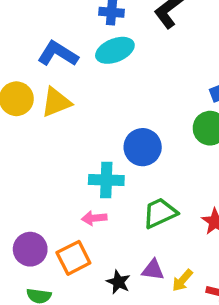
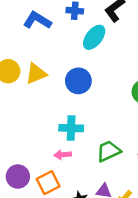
cyan ellipse: (115, 50) -> (94, 37), moved, turned -30
blue L-shape: (58, 54) -> (37, 20), moved
blue circle: (143, 147) -> (78, 81), moved

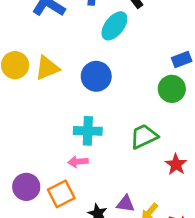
green trapezoid: (109, 151) -> (144, 136), moved

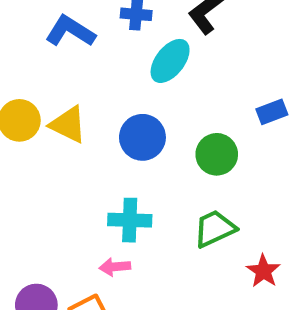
yellow triangle: (47, 68) -> (68, 125), turned 48
green circle: (172, 89) -> (217, 154), moved

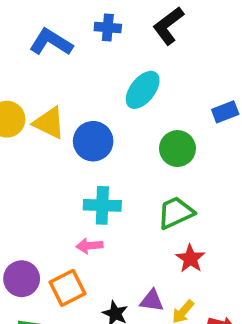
cyan ellipse: (170, 61) -> (143, 90), moved
blue circle: (142, 137) -> (93, 141), moved
red star: (263, 271) -> (190, 259), moved

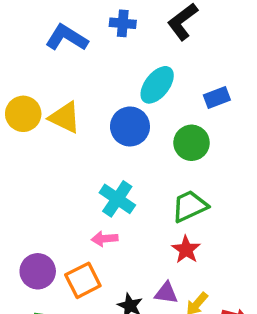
blue rectangle: (225, 112) -> (217, 98), moved
blue circle: (93, 141) -> (130, 126), moved
cyan cross: (102, 205) -> (117, 199), turned 32
red star: (190, 259) -> (186, 250), moved

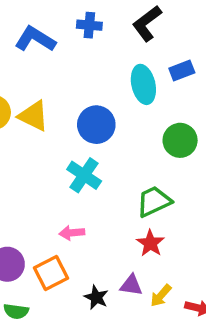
cyan ellipse: (157, 85) -> (143, 84), moved, turned -51
blue rectangle: (217, 98) -> (182, 71), moved
green circle: (192, 143) -> (180, 140), moved
cyan cross: (117, 199) -> (84, 175), moved

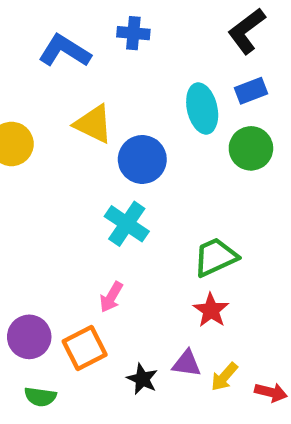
black L-shape: (147, 23) -> (247, 31), moved
yellow triangle: (33, 116) -> (94, 124), moved
green circle: (180, 140) -> (251, 148), moved
pink arrow: (72, 233) -> (111, 297), turned -55

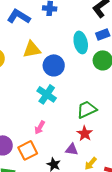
yellow triangle: (94, 124) -> (32, 49), turned -36
purple triangle: (187, 363) -> (72, 149), moved

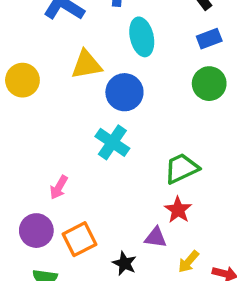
cyan ellipse: (81, 42) -> (142, 37), moved
pink arrow: (40, 127) -> (59, 187), moved

